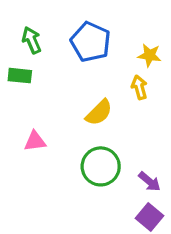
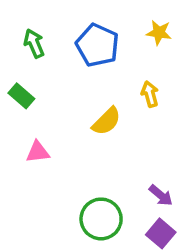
yellow star: (149, 55) -> (159, 33), moved
green rectangle: (20, 76) -> (21, 96), moved, turned 35
green circle: (101, 166) -> (101, 219), moved

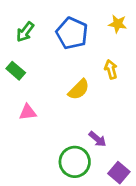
green arrow: (34, 43) -> (25, 32), turned -120
purple arrow: (161, 195) -> (97, 139), moved

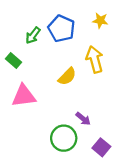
green arrow: (25, 32) -> (33, 35), moved
yellow arrow: (111, 69) -> (95, 59), size x1.6
pink triangle: (28, 112) -> (24, 96), size x1.6

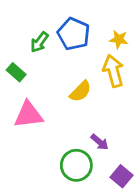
yellow star: (100, 21) -> (119, 39), moved

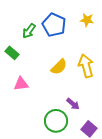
yellow star: (119, 39) -> (87, 20), moved
yellow arrow: (113, 71) -> (86, 66), moved
pink triangle: (28, 115) -> (21, 84), size x0.7

